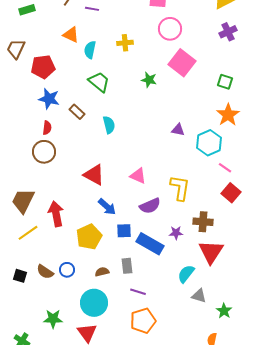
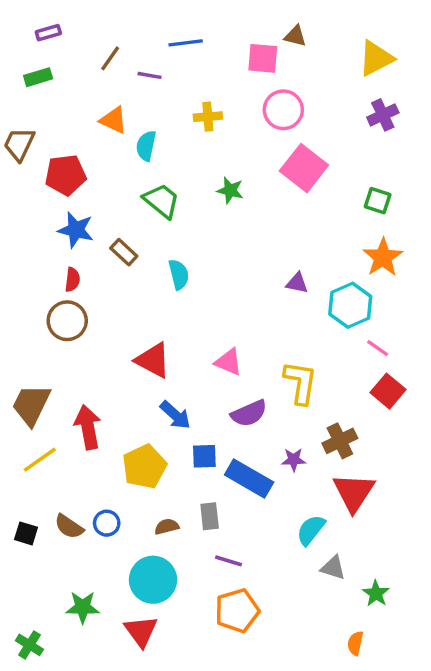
yellow cross: (125, 43) -> (208, 117), moved
green star: (149, 80) -> (230, 190), moved
brown cross: (203, 222) -> (340, 441), turned -30

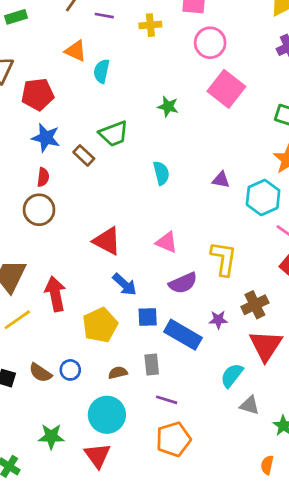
yellow cross: (208, 117) -> (150, 25), moved
green trapezoid: (162, 201) -> (114, 134), moved, turned 120
cyan semicircle: (179, 274) -> (161, 173), moved

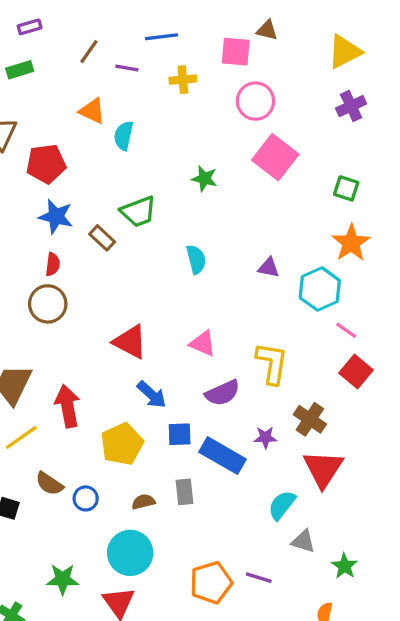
brown cross: (255, 305) -> (310, 419), turned -30
brown semicircle: (40, 373) -> (49, 484), moved
purple line: (167, 400) -> (259, 578), moved

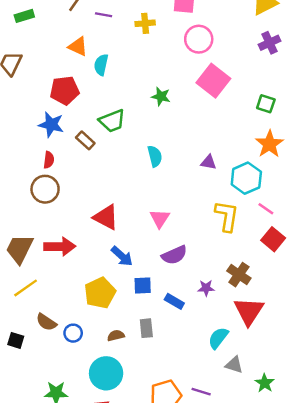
red pentagon: (46, 164) -> (65, 90), moved
pink triangle: (203, 343) -> (160, 218), turned 40
yellow L-shape: (272, 363) -> (227, 216), moved
red arrow: (67, 406) -> (60, 246), moved, turned 100
blue rectangle: (222, 456) -> (174, 301), size x0.6

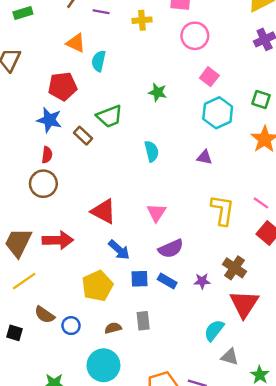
pink square: (213, 81) -> (209, 77), size x0.6
cyan hexagon: (246, 178) -> (218, 113), moved
blue rectangle: (174, 301) -> (167, 281), moved

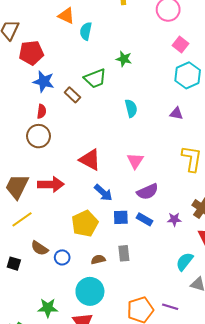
red pentagon: (63, 86) -> (31, 53), moved
green star: (158, 92) -> (124, 59), moved

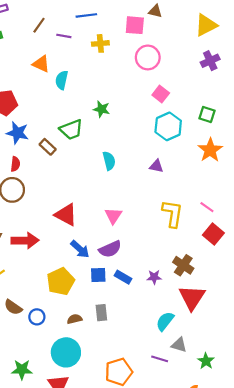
purple semicircle: (148, 192) -> (110, 249), moved
purple line: (170, 307) -> (160, 359), moved

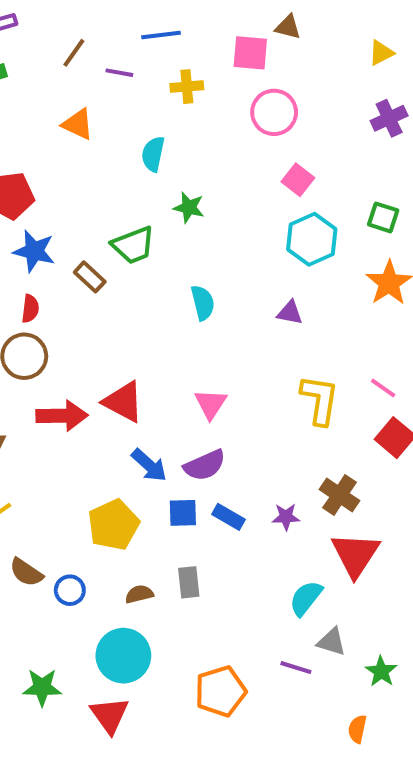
yellow triangle: (206, 25) -> (381, 53), size x0.6
cyan semicircle: (62, 80) -> (153, 154), moved
red arrow: (25, 240) -> (62, 416), moved

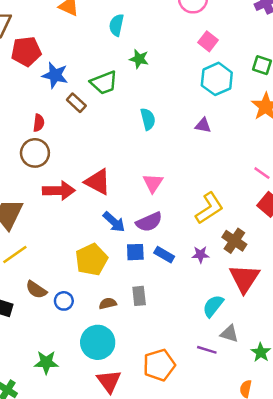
blue star: (34, 251) -> (55, 75), moved
yellow L-shape: (320, 400) -> (209, 208), moved, turned 48
red triangle: (110, 715) -> (109, 381), moved

